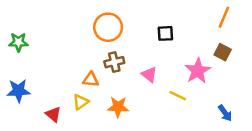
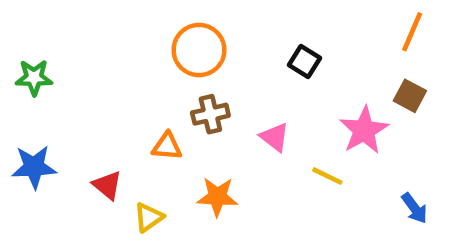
black square: (165, 33) -> (304, 61), turned 35
yellow triangle: (81, 102) -> (149, 217), moved
red triangle: (53, 114) -> (107, 185), moved

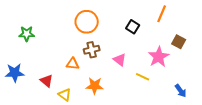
orange line: (412, 32) -> (162, 14), moved
green star: (34, 78) -> (27, 34), moved
yellow triangle: (149, 217) -> (65, 95), turned -48

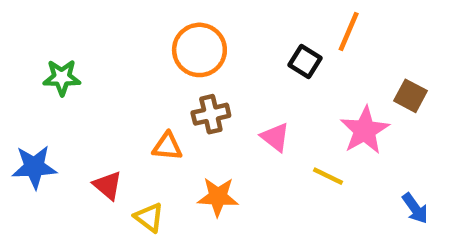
orange line: (162, 14) -> (349, 32), moved

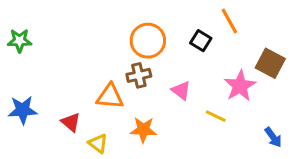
orange line: (349, 32) -> (229, 21), turned -52
orange circle: (199, 50) -> (148, 41), moved
green star: (62, 77) -> (20, 41), moved
brown square: (411, 96) -> (270, 63), size x1.4
orange triangle: (167, 146) -> (110, 96), size x1.4

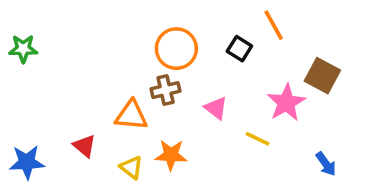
blue star: (23, 110) -> (27, 162), moved
yellow triangle: (98, 143) -> (131, 168), moved

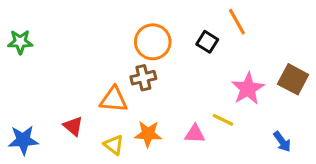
brown square: (322, 76) -> (293, 79), moved
pink triangle: (216, 108) -> (195, 134), moved, turned -35

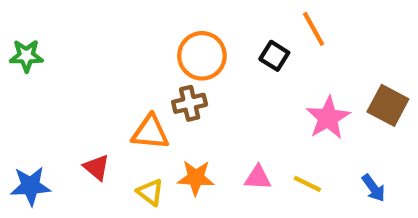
yellow line: (223, 120) -> (307, 184), moved

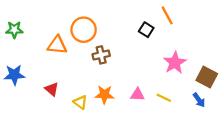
orange circle: (202, 56) -> (84, 30), moved
brown square: (388, 105) -> (207, 77), moved
orange triangle: (150, 132) -> (57, 45), moved
blue star: (30, 186) -> (14, 75), moved

